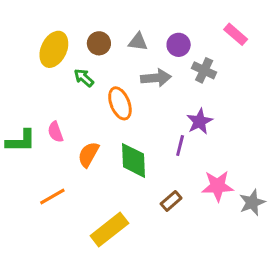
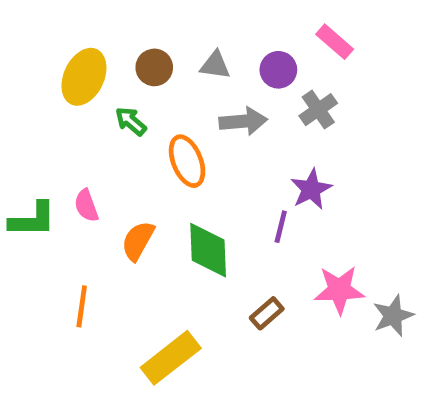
pink rectangle: (236, 34) -> (335, 42), moved
gray cross: (204, 70) -> (318, 110), turned 30
orange line: (52, 197) -> (82, 306), turned -52

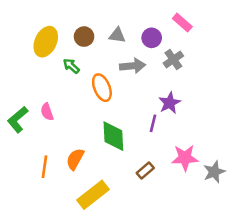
green L-shape: (32, 220) -> (18, 119), turned 140
orange semicircle: (138, 241) -> (75, 159), moved

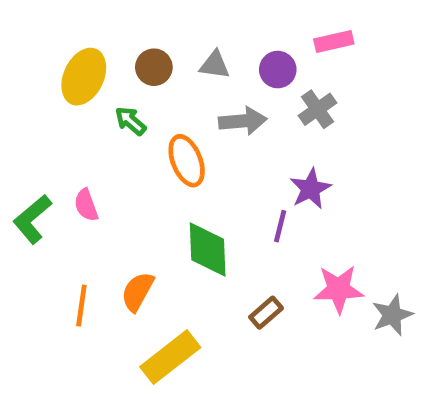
pink rectangle: (182, 23) -> (334, 42), turned -54

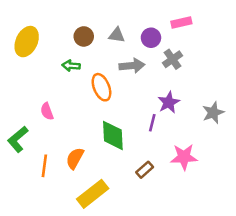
yellow ellipse: (84, 77) -> (27, 42), moved
green arrow: (131, 121) -> (71, 66), turned -36
green L-shape: (32, 219) -> (18, 139), moved
gray star: (392, 315) -> (213, 113), moved

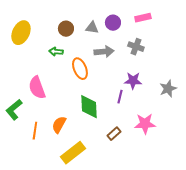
purple circle: (151, 38) -> (113, 23), moved
gray cross: (173, 59) -> (136, 47), turned -35
purple star: (169, 102) -> (133, 81), turned 30
pink semicircle: (47, 111) -> (37, 88), size x1.6

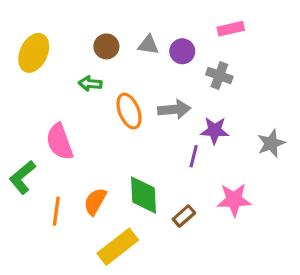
purple circle: (113, 23) -> (182, 51), moved
gray arrow: (104, 52) -> (174, 109), moved
green diamond: (89, 107) -> (144, 195), moved

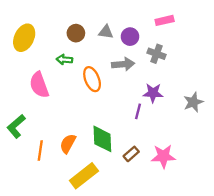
gray arrow: (174, 109) -> (123, 64), moved
pink semicircle: (60, 142) -> (39, 85), moved
pink star: (234, 200) -> (163, 156), moved

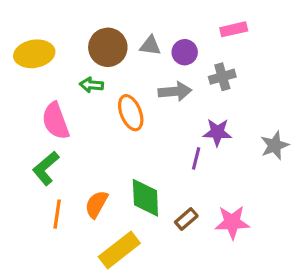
brown circle: (76, 33) -> (108, 47), size x1.5
yellow ellipse: (24, 38) -> (34, 54), turned 55
gray cross: (156, 54) -> (222, 77), turned -36
green L-shape: (16, 126) -> (46, 168), moved

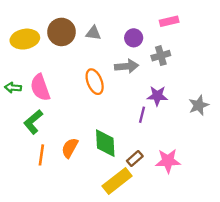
gray triangle: (150, 46) -> (93, 33), moved
brown circle: (108, 47) -> (61, 32), moved
green arrow: (91, 85) -> (13, 88), moved
yellow rectangle: (119, 250) -> (117, 181), moved

